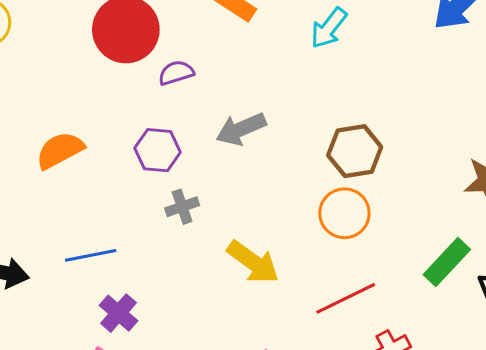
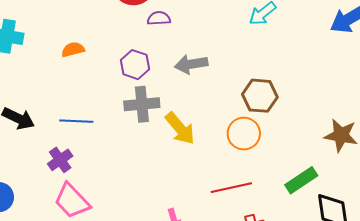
orange semicircle: (60, 150) -> (73, 50), size x0.7
gray cross: (182, 207) -> (142, 104), size x1.6
yellow arrow: (253, 262) -> (180, 128), moved
purple cross: (118, 313) -> (60, 160), moved

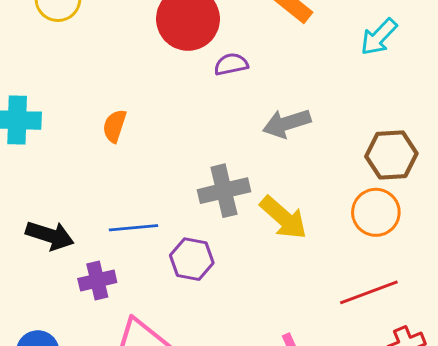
orange semicircle: (73, 50) -> (115, 126), turned -50
purple hexagon: (135, 65) -> (192, 259), moved
purple cross: (60, 160) -> (97, 281), moved, turned 30

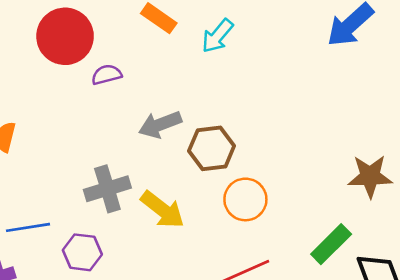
cyan arrow: (379, 37) -> (217, 36), moved
brown hexagon: (391, 155) -> (212, 148), moved

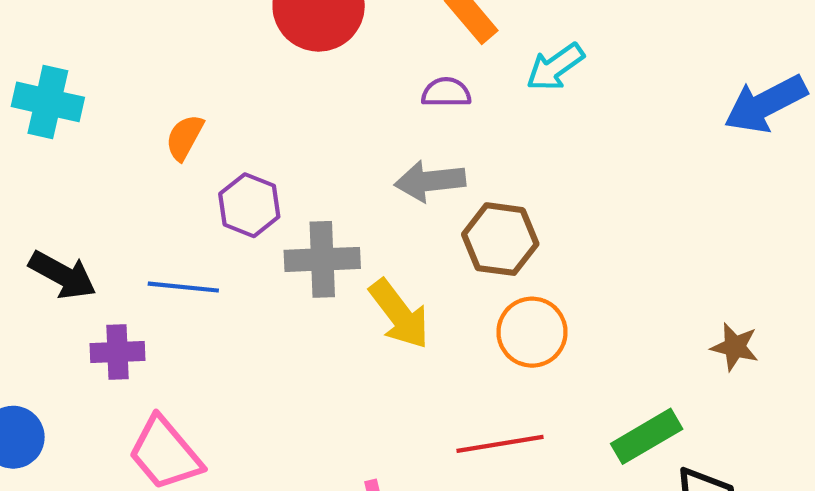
purple semicircle: (107, 75) -> (446, 92), moved
brown star: (370, 176) -> (735, 347), size x0.7
purple hexagon: (82, 252) -> (249, 205), moved

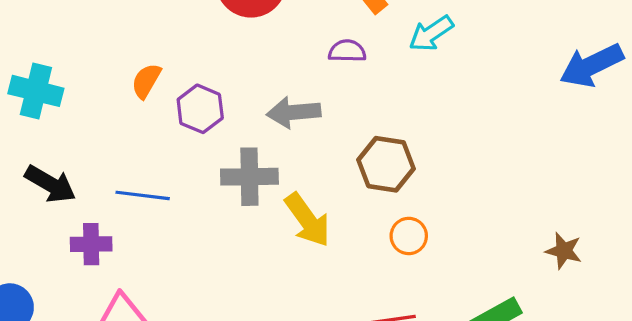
cyan cross: (48, 102) -> (36, 91), moved
gray arrow: (430, 181) -> (294, 112), moved
purple hexagon: (249, 205) -> (200, 109), moved
orange circle: (532, 332) -> (409, 236), size x0.7

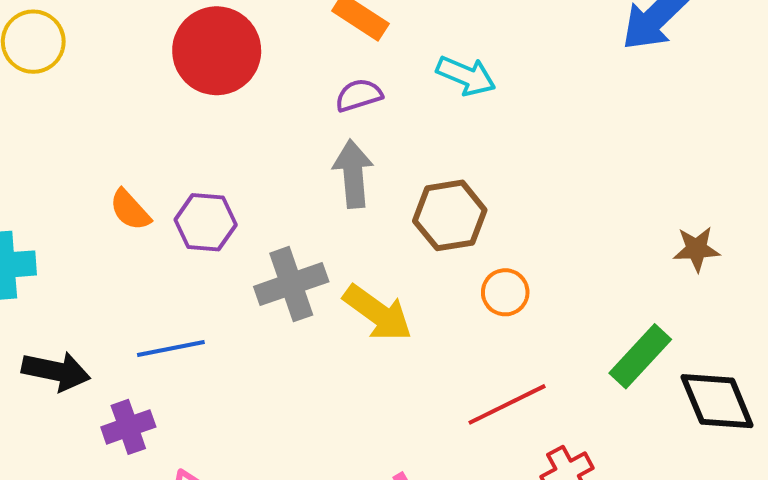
cyan arrow: (431, 33) -> (466, 76), moved, turned -105
orange semicircle: (146, 81) -> (130, 210), turned -54
gray arrow: (294, 112) -> (353, 174), moved, turned 108

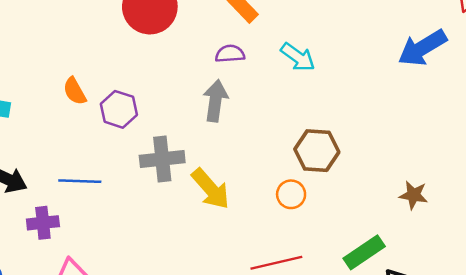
brown hexagon: (450, 215) -> (317, 151), moved

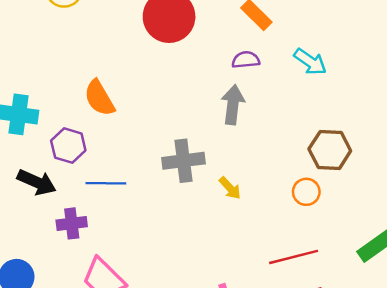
orange semicircle: (75, 91) -> (99, 98), size x1.4
purple hexagon: (119, 109) -> (68, 146), moved
yellow arrow: (211, 189) -> (230, 188), size x0.6

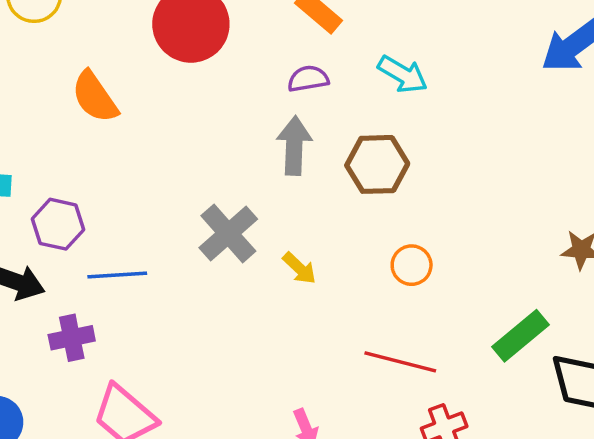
orange semicircle: (99, 98) -> (95, 97), moved
brown hexagon: (330, 150) -> (377, 164), moved
gray cross: (183, 161) -> (228, 233), turned -30
red line: (294, 257) -> (400, 362), turned 33

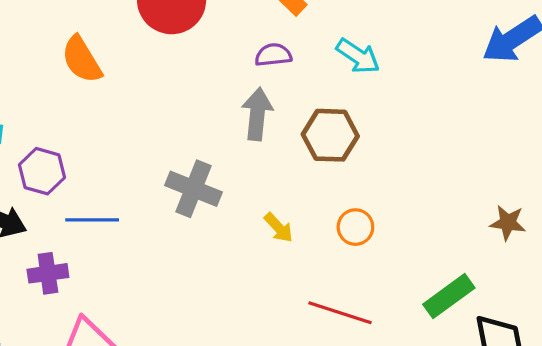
gray cross: (228, 233) -> (194, 189), turned -30
yellow arrow: (299, 268) -> (279, 228), moved

